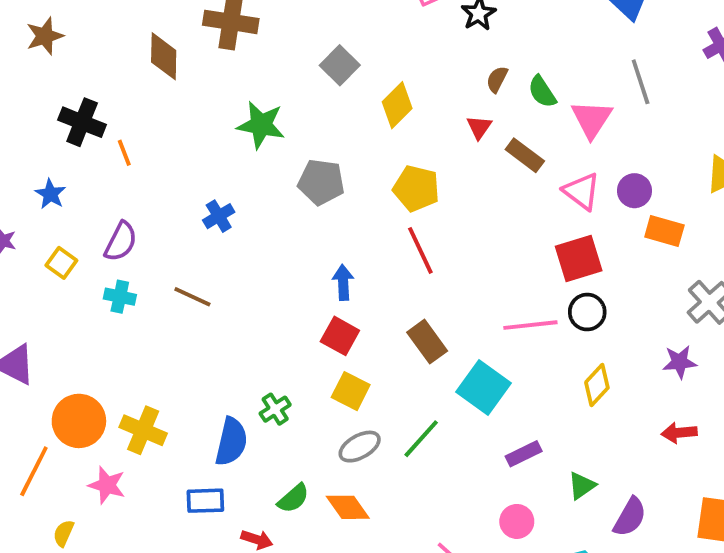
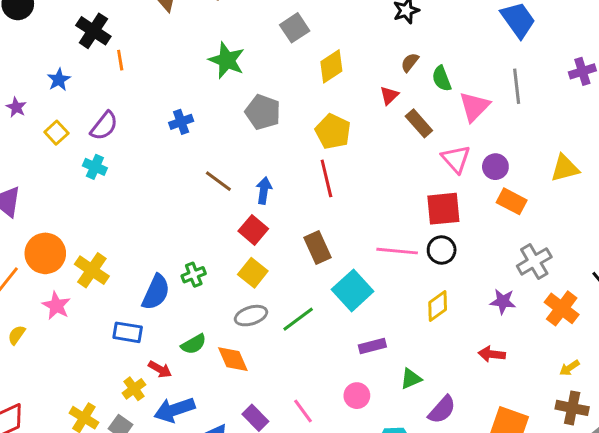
brown line: (192, 297) -> (218, 181), moved

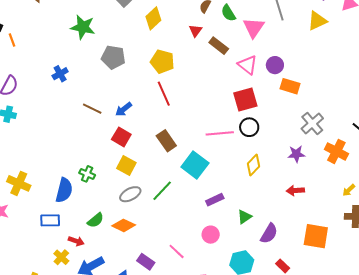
yellow triangle: (565, 168) -> (317, 21), moved
blue arrow: (264, 191) -> (124, 109), turned -126
green cross: (194, 275) -> (87, 174), turned -35
orange diamond: (233, 359) -> (124, 225), turned -30

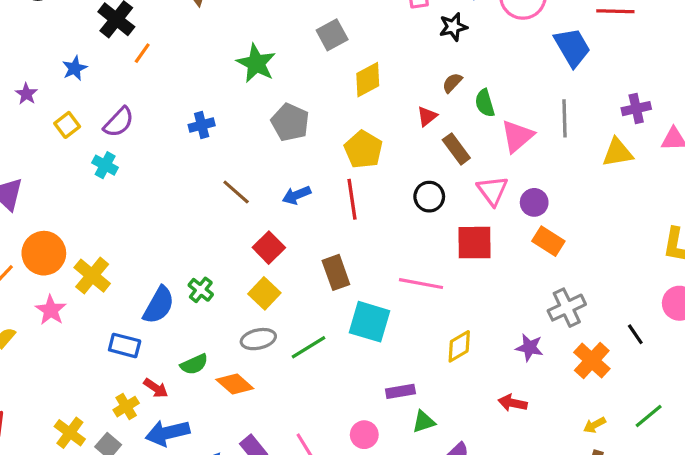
orange line: (12, 40) -> (142, 53), turned 40
blue arrow: (124, 109) -> (297, 195), moved
black circle: (249, 127) -> (429, 197), moved
cyan square: (195, 165) -> (370, 322), turned -36
purple rectangle: (215, 200) -> (400, 391), moved

